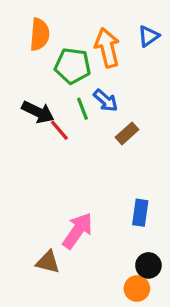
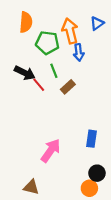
blue arrow: (106, 100) -> (79, 52), moved, turned 42
brown rectangle: (127, 133) -> (68, 87), moved
brown triangle: (48, 262) -> (31, 187), moved

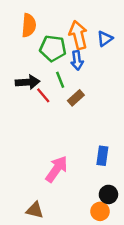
blue triangle: (97, 23) -> (105, 39), moved
blue arrow: (79, 52) -> (77, 60), moved
black arrow: (25, 73) -> (28, 82), turned -30

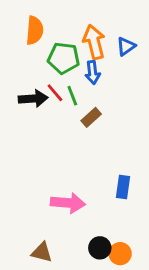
red line: (43, 95) -> (55, 93), moved
pink arrow: (57, 169) -> (68, 203), turned 60
black circle: (108, 194) -> (100, 248), moved

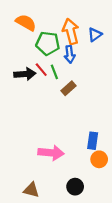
orange semicircle: (35, 30) -> (26, 23), turned -65
orange circle: (120, 254) -> (99, 159), moved

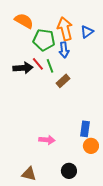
pink arrow: (51, 153) -> (47, 140), size x0.7

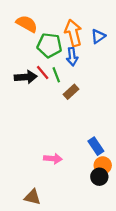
blue rectangle: (85, 129) -> (96, 146), turned -42
black circle: (69, 171) -> (99, 177), moved

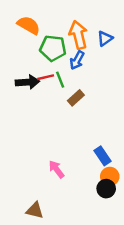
blue arrow: (72, 57) -> (77, 60), turned 36
red line: (43, 72) -> (46, 77), turned -63
pink arrow: (53, 159) -> (57, 169), turned -132

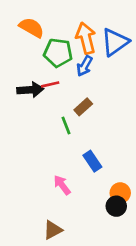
blue triangle: (105, 38) -> (115, 42), size x1.6
green line: (60, 80) -> (66, 125), moved
blue rectangle: (103, 156) -> (92, 161), moved
brown triangle: (35, 210) -> (53, 230), moved, turned -42

